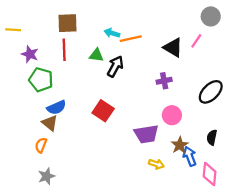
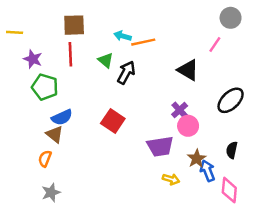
black triangle: (173, 48) -> (188, 70), moved
green triangle: (96, 55) -> (106, 60), turned 32
purple cross: (164, 81) -> (180, 110), moved, turned -32

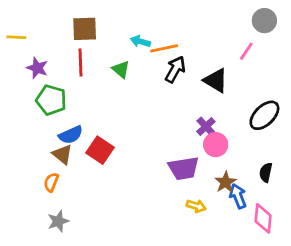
black arrow: (126, 72) -> (175, 69), moved
red square: (113, 121) -> (100, 150), moved

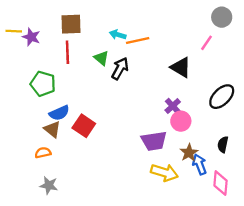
purple star: (37, 68) -> (31, 37), moved
black arrow: (175, 69) -> (120, 69), moved
orange semicircle: (51, 182) -> (43, 153), turned 56
yellow arrow: (196, 206) -> (164, 173), size x1.6
gray star: (58, 221) -> (49, 185), turned 30

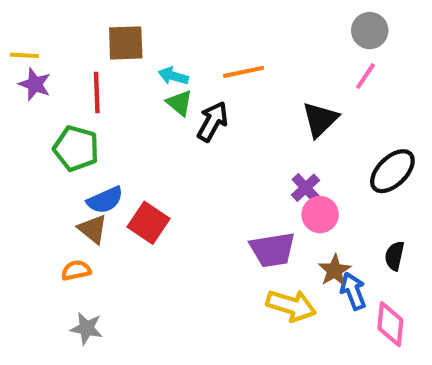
gray circle: (222, 17) -> (370, 31), moved
cyan arrow: (118, 35) -> (173, 76), moved
purple star: (31, 37) -> (35, 84), moved
red line: (67, 52) -> (97, 93), moved
black triangle: (181, 67) -> (320, 119), turned 45

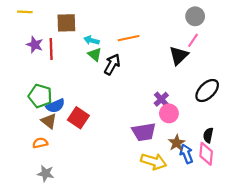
yellow line: (24, 55) -> (25, 12), moved
purple star: (35, 84) -> (35, 45), moved
black triangle: (320, 119) -> (179, 56), moved
green pentagon: (76, 148) -> (40, 96), moved
pink diamond: (390, 324) -> (206, 154), moved

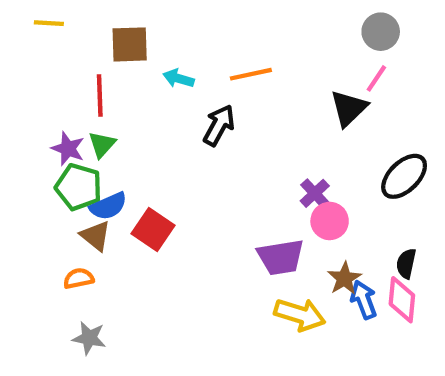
purple star: (35, 45) -> (68, 149), moved
green triangle: (95, 54) -> (102, 144), moved, turned 32

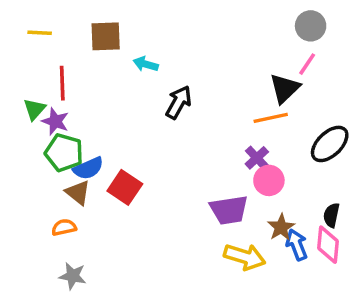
yellow line: (49, 23) -> (40, 33), moved
orange line: (251, 74) -> (271, 118), moved
red line: (100, 95) -> (62, 83), moved
green triangle: (102, 144) -> (34, 109), moved

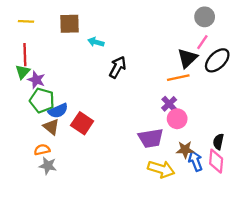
red line: (62, 83) -> (25, 55), moved
black ellipse: (330, 144) -> (217, 60), moved
brown star: (281, 227) -> (185, 150), turned 30
gray star: (73, 276) -> (48, 166), moved

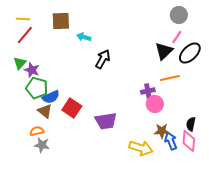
red line: (25, 55) -> (25, 35), moved, turned 42
orange line: (178, 78) -> (170, 78), moved
purple cross: (169, 104) -> (148, 91), turned 32
purple trapezoid: (151, 138) -> (106, 121), moved

